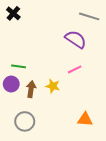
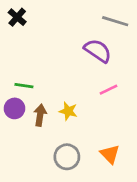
pink line: (75, 69) -> (108, 90), moved
orange triangle: (85, 119) -> (110, 154), turned 42
gray circle: (25, 121) -> (67, 157), moved

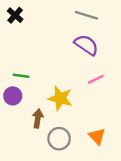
gray line: (115, 21) -> (86, 15), moved
yellow star: (68, 111) -> (60, 98), size x1.5
brown arrow: (40, 115) -> (38, 118), moved

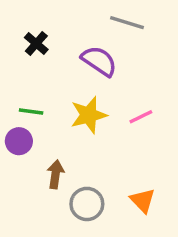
black cross: (15, 15) -> (36, 44), moved
purple semicircle: (86, 45) -> (99, 61), moved
yellow star: (60, 98) -> (89, 115), moved, turned -30

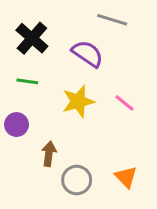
black cross: (36, 44) -> (32, 38), size x1.5
green line: (31, 112) -> (27, 81), moved
pink line: (141, 117) -> (124, 103), turned 65

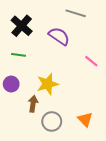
yellow star: (78, 101) -> (48, 84), moved
pink line: (124, 103) -> (91, 61), moved

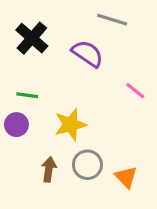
green line: (18, 55) -> (27, 95), moved
brown arrow: (33, 104) -> (49, 169), moved
gray circle: (52, 121) -> (87, 165), moved

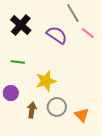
gray line: (112, 20) -> (73, 13), turned 42
pink line: (135, 91) -> (88, 33), moved
purple circle: (16, 125) -> (11, 93), moved

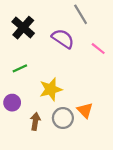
pink line: (88, 33) -> (98, 49), moved
green line: (18, 62) -> (20, 68), turned -32
orange triangle: (82, 115) -> (85, 110), moved

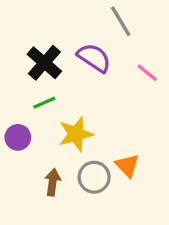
black cross: (23, 28) -> (44, 63), moved
green line: (20, 68) -> (44, 103), moved
purple circle: (12, 103) -> (18, 137), moved

